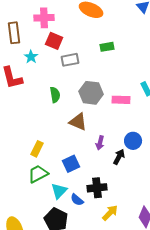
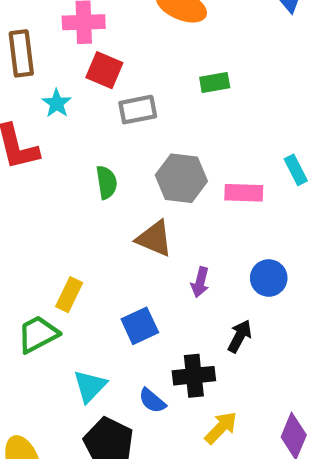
black arrow: (119, 157) -> (240, 336), moved
green trapezoid: (38, 174) -> (38, 334), moved
cyan triangle: (59, 191) -> (90, 386), moved

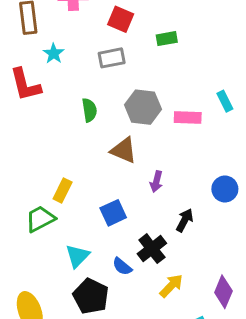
red square: (104, 70) -> (121, 19), moved
blue circle: (269, 278) -> (225, 189), moved
black cross: (194, 376) -> (152, 249), turned -32

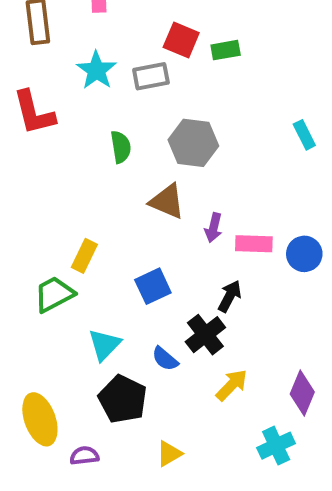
red square: (121, 19) -> (181, 40), moved
cyan star: (54, 53) -> (96, 70), moved, size x1.4
pink rectangle: (188, 118) -> (254, 244), moved
purple arrow: (156, 182) -> (213, 228), moved
black arrow: (185, 220) -> (230, 296), moved

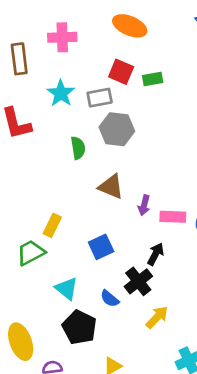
gray hexagon: (193, 143) -> (117, 129), moved
cyan triangle: (105, 345) -> (67, 289), turned -35

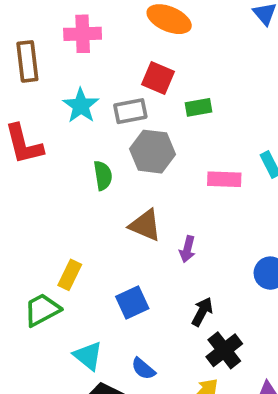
green rectangle: (153, 79) -> (199, 107), moved
pink rectangle: (173, 217) -> (224, 179), moved
black cross: (138, 281) -> (224, 350), moved

